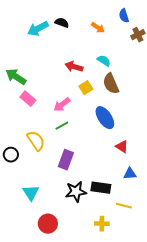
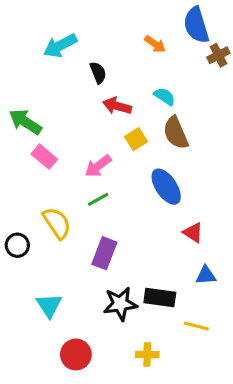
blue semicircle: (124, 16) -> (196, 25), size x1.6
black semicircle: (62, 23) -> (98, 73), moved, turned 48
yellow cross: (102, 224) -> (147, 354), moved

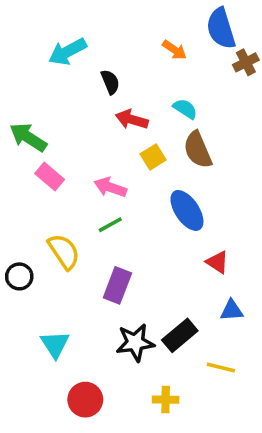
pink arrow: (98, 166) -> (110, 187), turned 56
black rectangle: (160, 297) -> (180, 335), turned -48

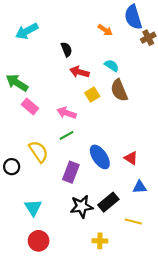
cyan arrow: (67, 52) -> (27, 31), moved
blue ellipse: (187, 210) -> (100, 157), moved
red circle: (85, 400) -> (39, 241), moved

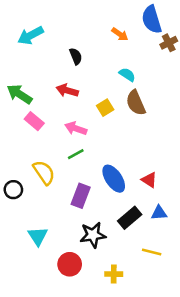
red arrow: (79, 72) -> (67, 91), moved
black rectangle: (108, 202) -> (130, 218), moved
red circle: (39, 241) -> (70, 264), moved

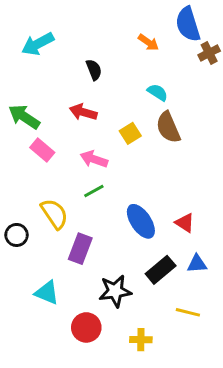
purple rectangle: (81, 196) -> (80, 249), moved
cyan triangle: (38, 236) -> (47, 293), turned -35

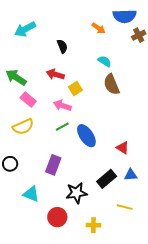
blue semicircle: (188, 24) -> (125, 16), turned -75
yellow square: (130, 133) -> (75, 88), moved
yellow semicircle: (54, 214) -> (23, 127), moved, turned 100
blue ellipse: (141, 221) -> (86, 136), moved
black circle: (17, 235) -> (10, 164), moved

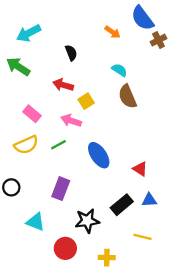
blue semicircle: (125, 16) -> (142, 18), turned 55
green arrow: (16, 77) -> (18, 67), moved
green line: (62, 127) -> (58, 145), moved

